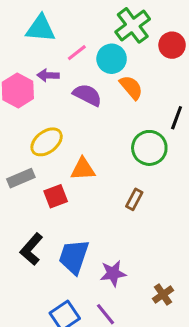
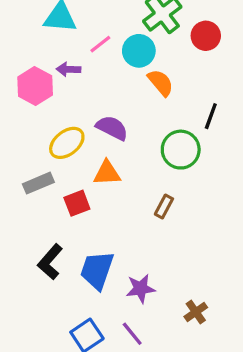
purple semicircle: (87, 95) -> (112, 128), moved

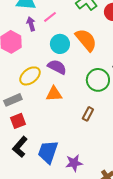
cyan circle: (139, 51) -> (60, 44), moved
purple arrow: (69, 69) -> (31, 24), moved, turned 72
orange semicircle: (161, 83) -> (86, 40), size x1.4
red square: (77, 203) -> (18, 121), moved

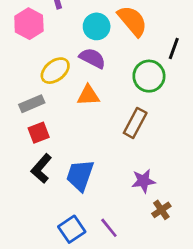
brown rectangle: (88, 114) -> (135, 123), size x1.5
purple star: (74, 163) -> (143, 181), moved

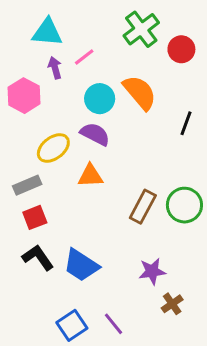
green circle: (149, 76) -> (184, 205), moved
black L-shape: (41, 168) -> (38, 258), turned 104
blue trapezoid: (80, 175) -> (81, 265), turned -76

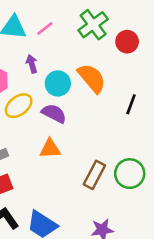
pink line: (84, 57) -> (45, 29), moved
purple arrow: (55, 68) -> (32, 64), moved
yellow ellipse: (53, 148) -> (19, 106), moved

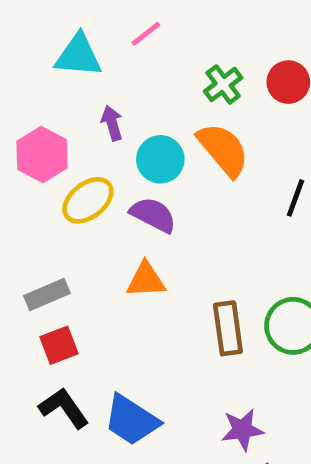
green cross: (93, 25) -> (223, 84), moved, size x0.7
pink line: (45, 29) -> (146, 34), moved
brown rectangle: (94, 175) -> (228, 328), turned -36

